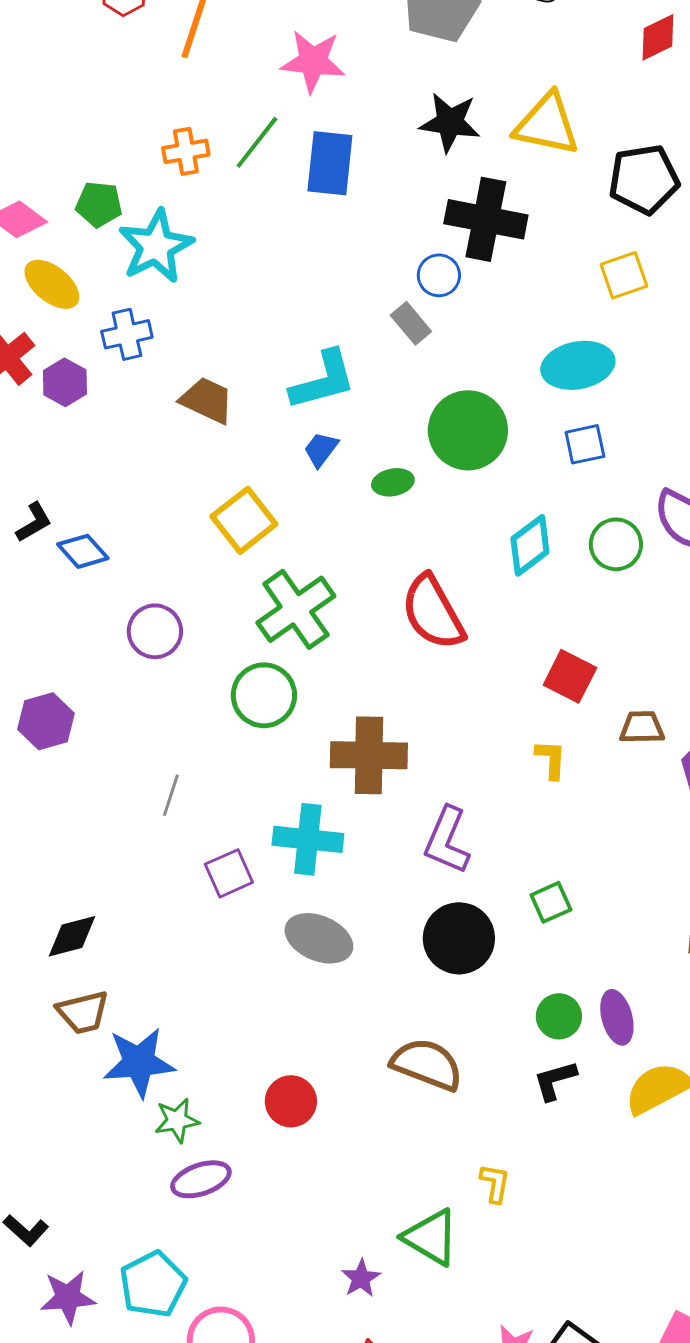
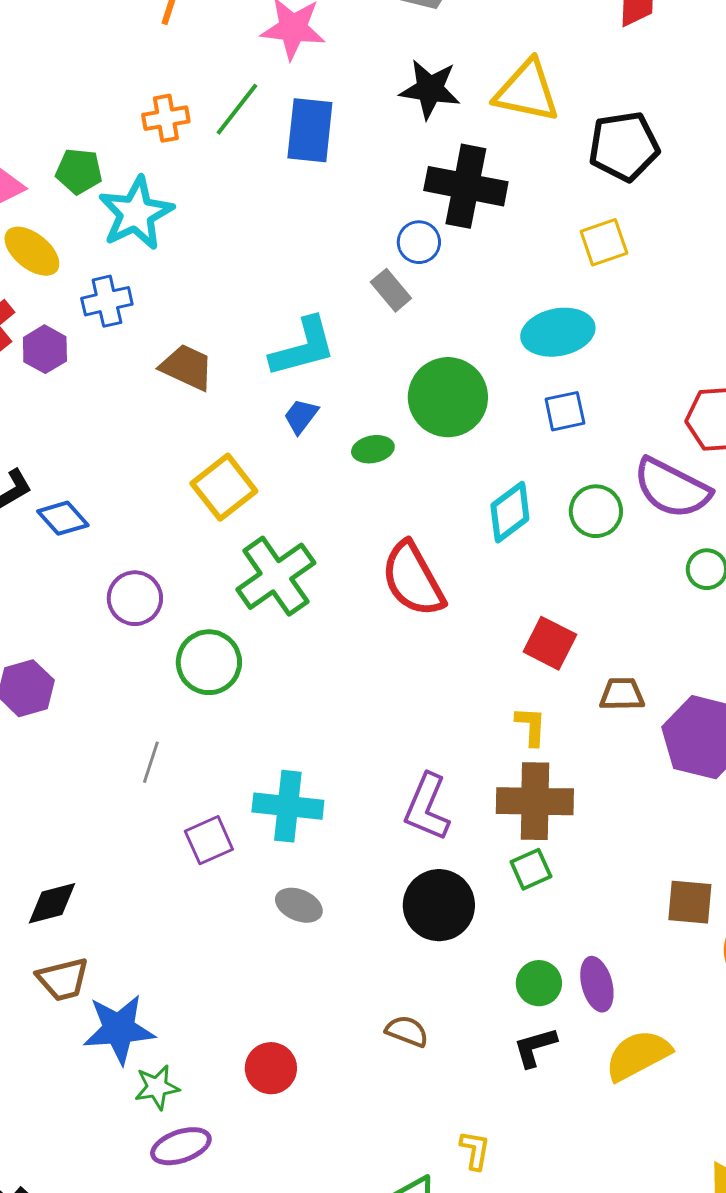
green circle: (264, 695) -> (209, 662), moved
brown cross: (369, 755) -> (535, 801), moved
gray ellipse: (319, 938) -> (299, 905), size x0.7
brown semicircle: (427, 1064) -> (407, 1031), size x0.6

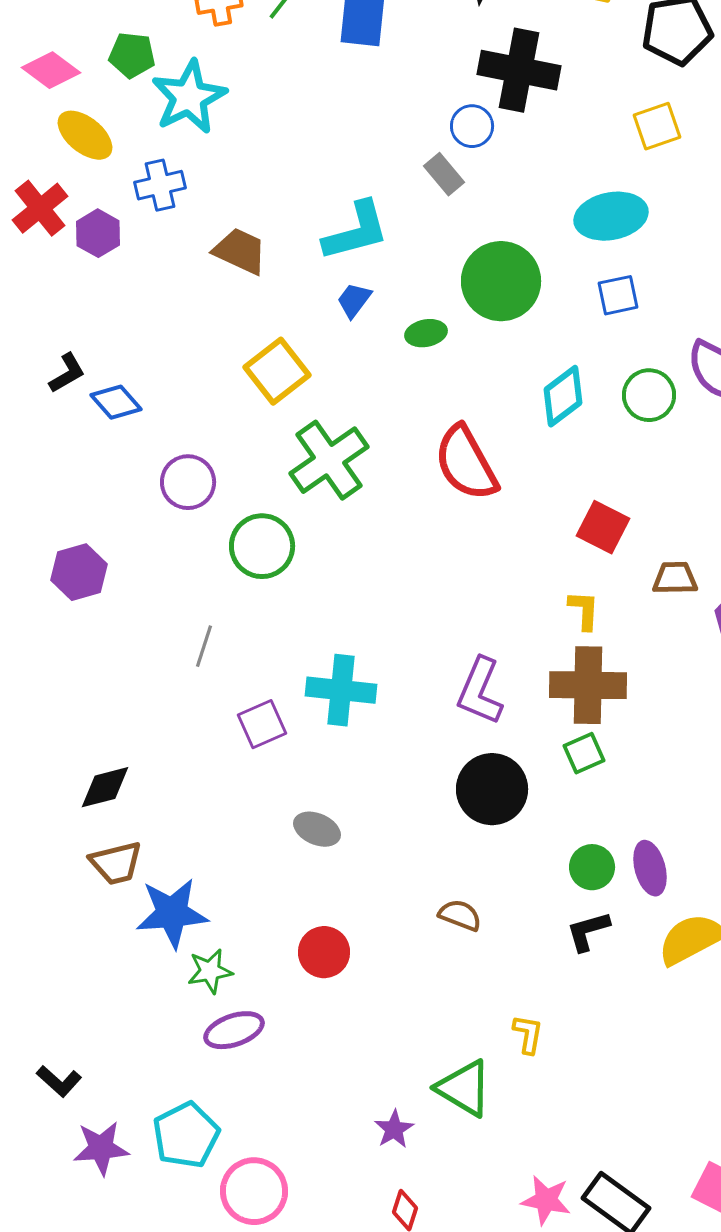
gray ellipse: (299, 905) -> (317, 829), moved

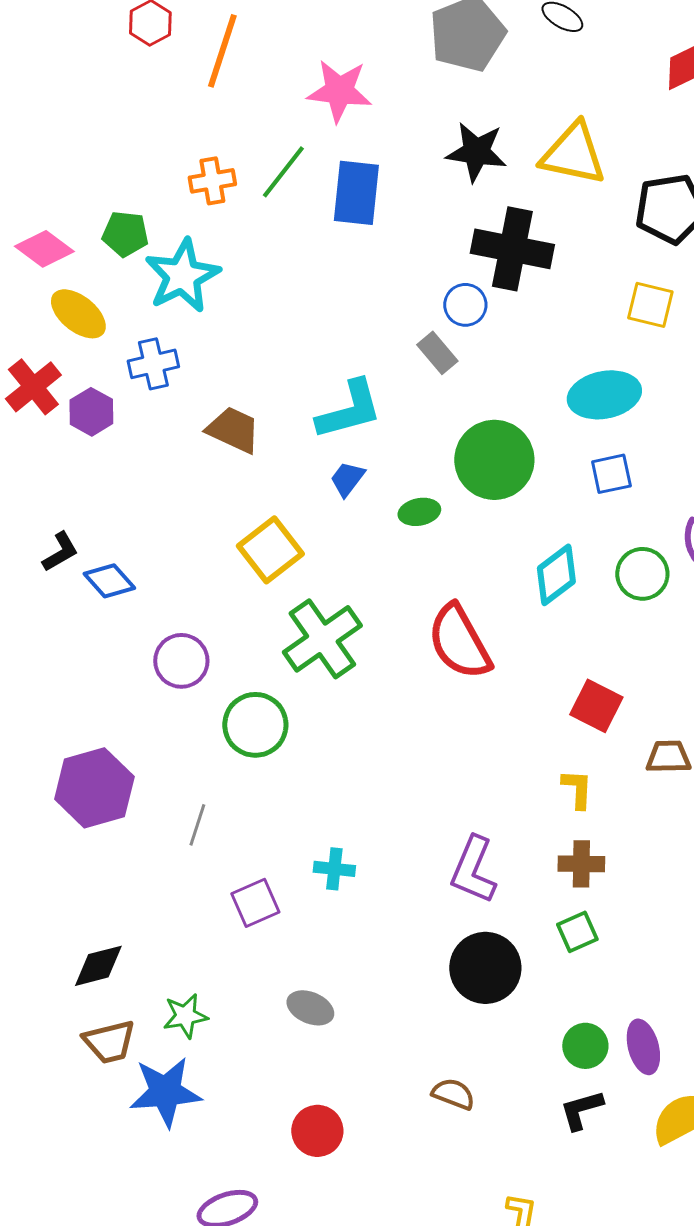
yellow square: (657, 126) -> (650, 305), turned 33
purple hexagon: (79, 572) -> (94, 788), moved, size x1.4
brown cross: (588, 685) -> (581, 864), size x0.6
cyan cross: (341, 690) -> (334, 869), size x0.6
green star: (210, 971) -> (185, 1016), moved

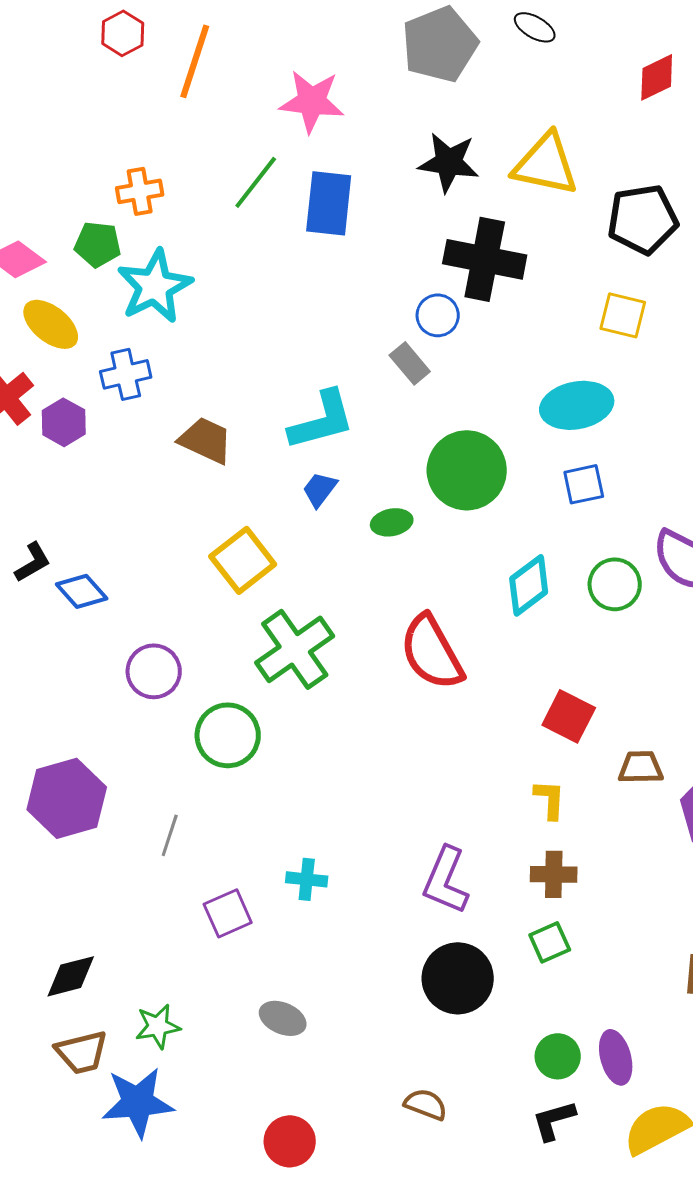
orange cross: (212, 181) -> (140, 191), moved

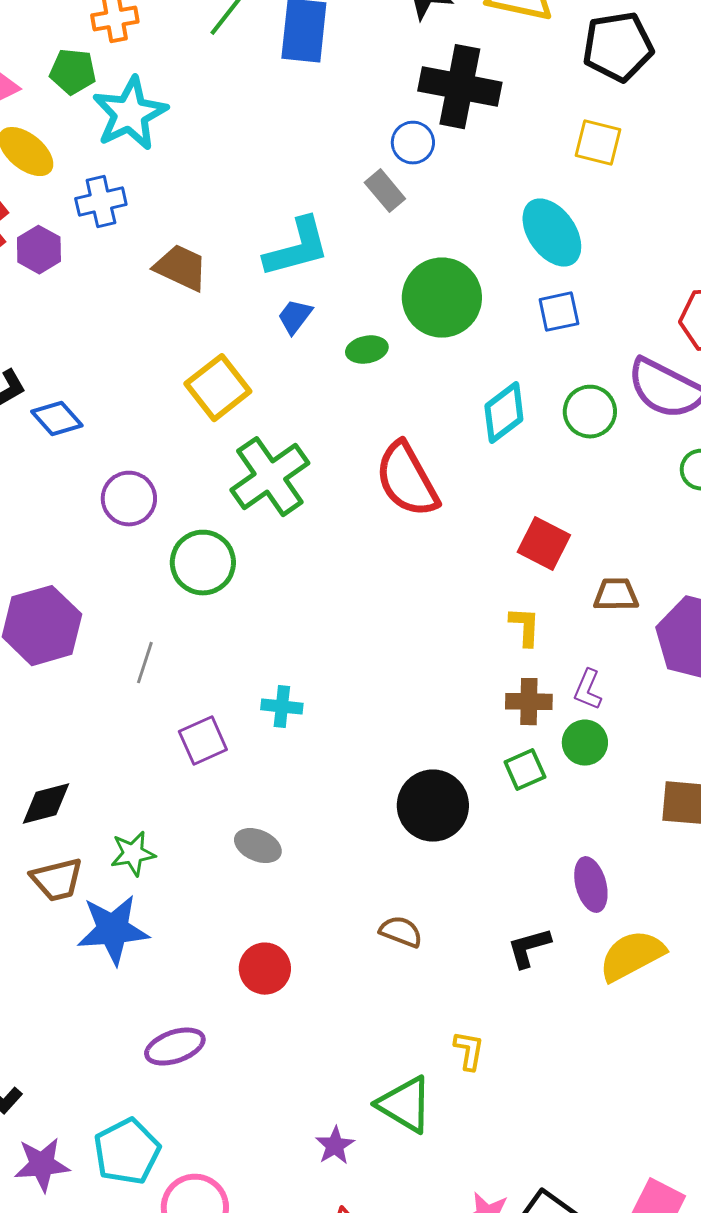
cyan ellipse: (577, 405) -> (552, 233), turned 66
purple L-shape: (446, 880) -> (588, 690), moved, size x0.6
green circle: (558, 1056) -> (585, 743), moved

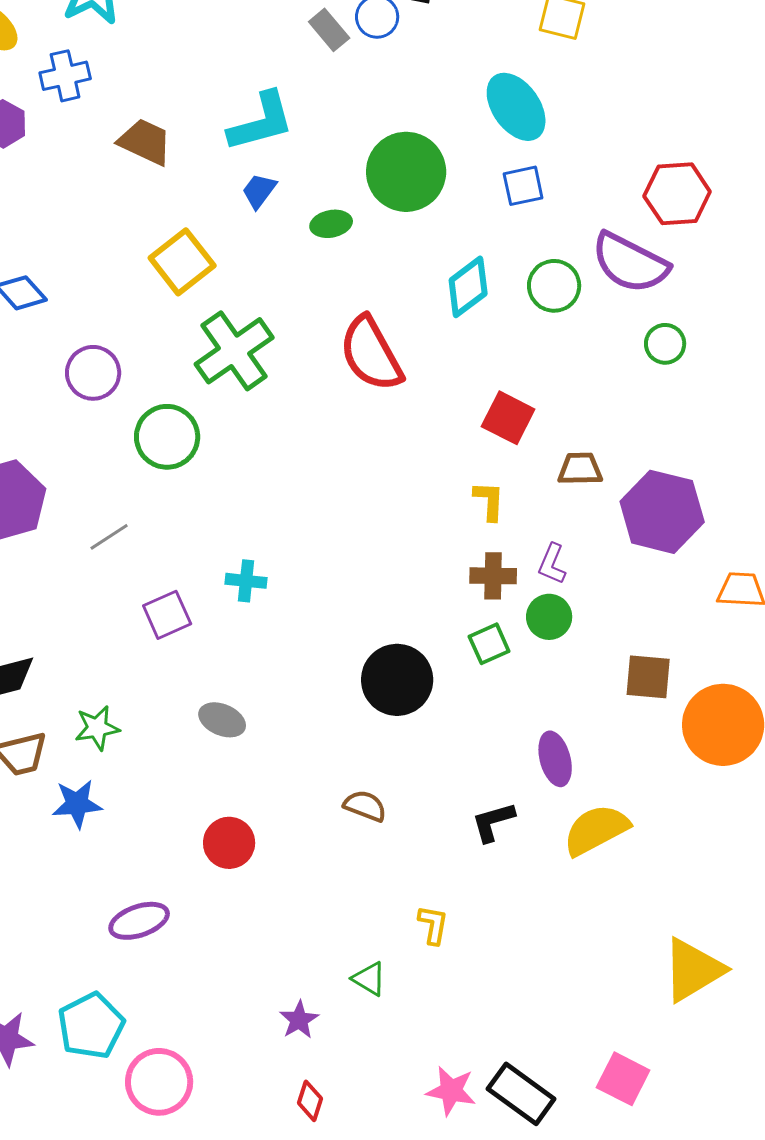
gray rectangle: (385, 191) -> (329, 30), moved
gray line: (145, 663) -> (109, 537), turned 39
blue star: (113, 930) -> (77, 804), size x0.7
green triangle: (405, 1105) -> (369, 979), size x0.6

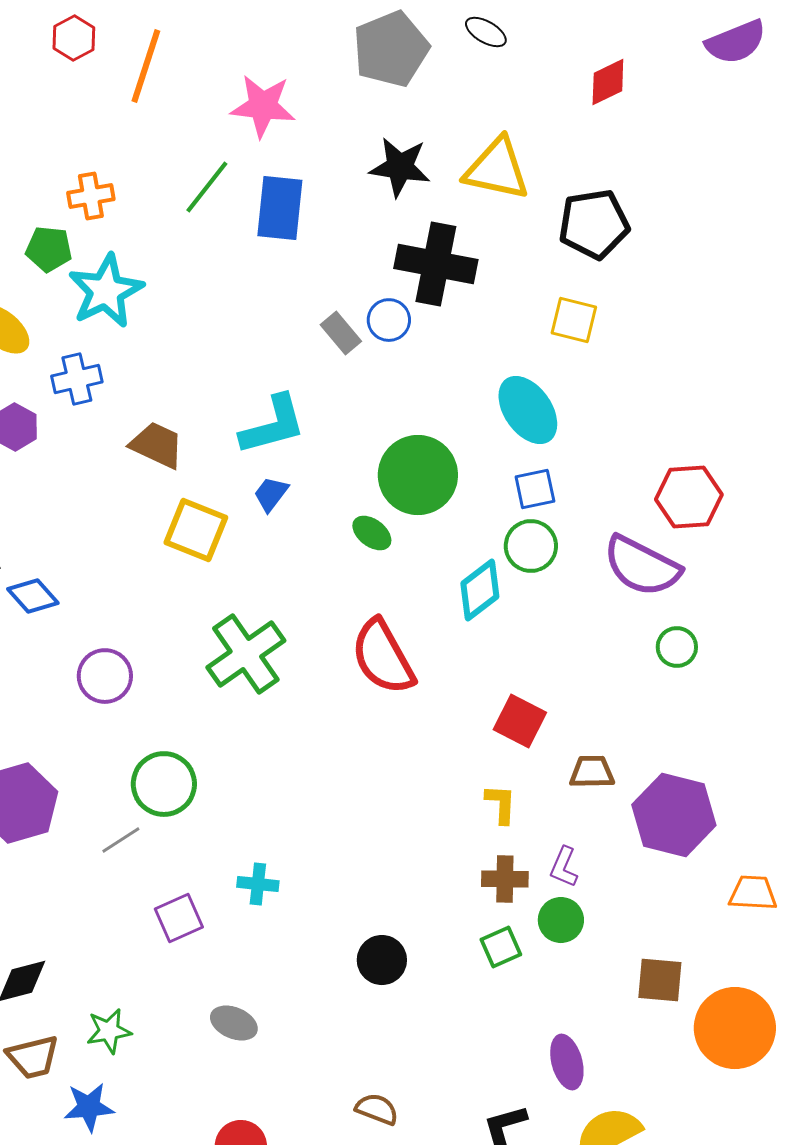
green ellipse: (331, 224) -> (372, 533), moved, turned 48
yellow square: (182, 262) -> (196, 530), moved, turned -30
green circle: (554, 286) -> (531, 546), moved
green circle: (167, 437) -> (164, 784), moved
black circle: (397, 680) -> (382, 960), moved, size x0.7

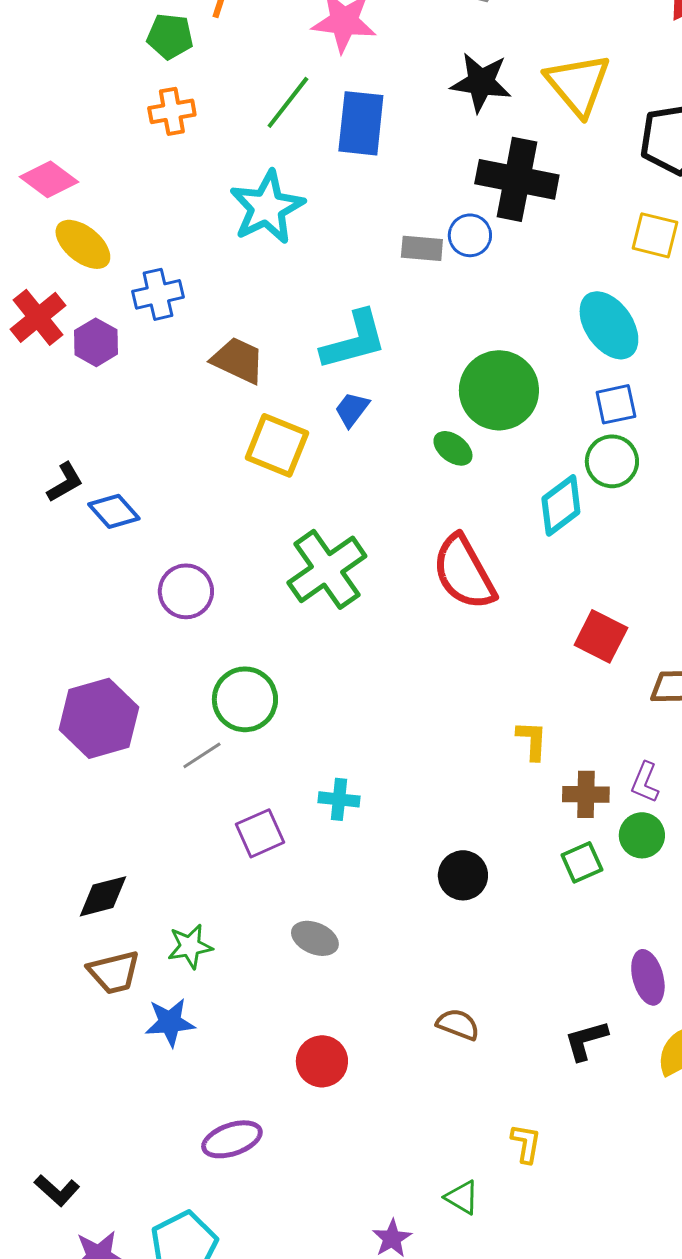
yellow triangle: (497, 169) -> (578, 84), turned 38
green pentagon: (49, 249) -> (170, 36), moved
cyan star: (106, 291) -> (267, 207), moved
gray rectangle: (341, 333) -> (422, 248), turned -45
yellow L-shape: (501, 804) -> (532, 740), moved

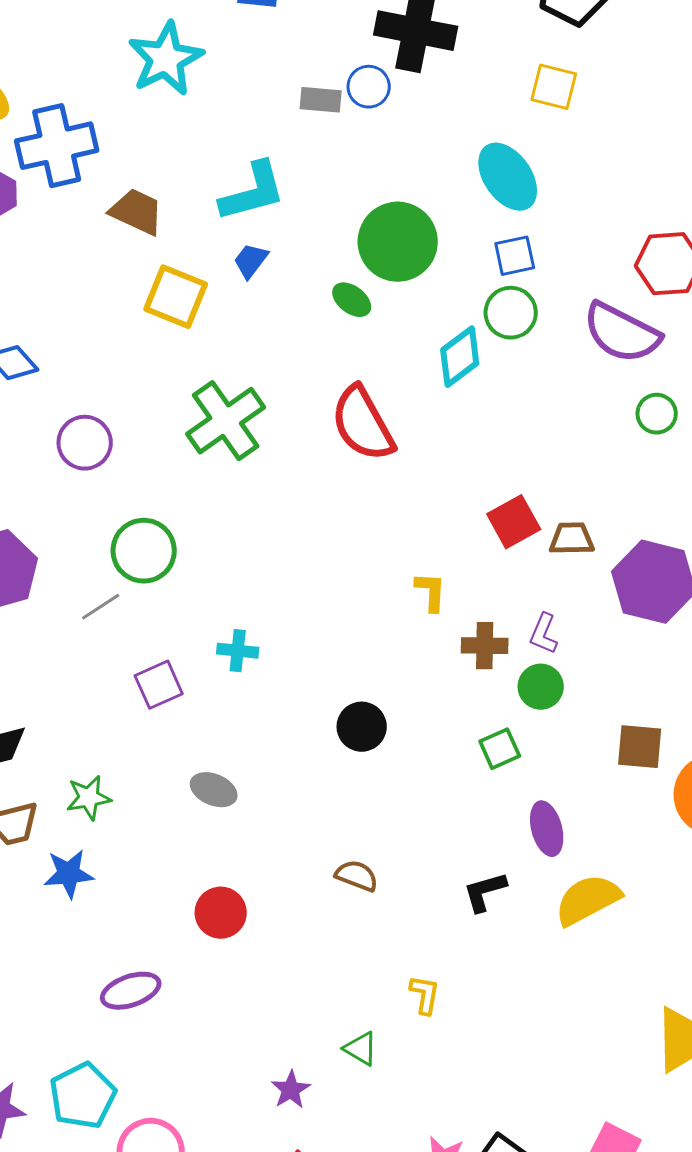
blue cross: (158, 294) -> (57, 146), size x1.6
red square: (601, 636) -> (514, 522), moved, turned 34
green square: (582, 862) -> (500, 749), moved

